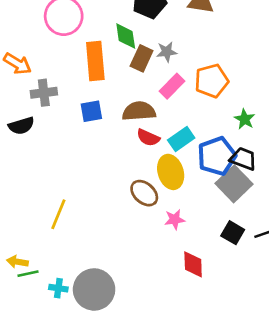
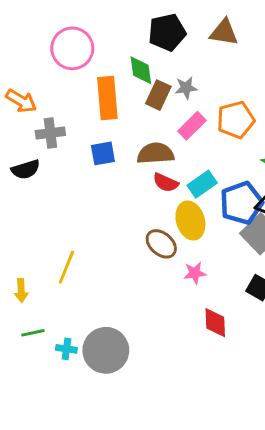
yellow arrow: (17, 262) -> (21, 291), moved, turned -102

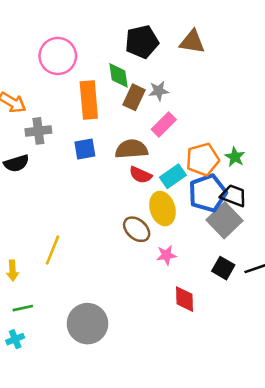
orange pentagon: (236, 120) -> (203, 159), moved
cyan cross: (66, 349) -> (15, 339), moved, turned -30

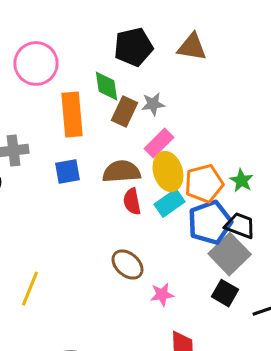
red semicircle: (141, 175) -> (132, 202), turned 55
yellow ellipse: (162, 209) -> (168, 172), moved
black square: (223, 268) -> (225, 293), moved

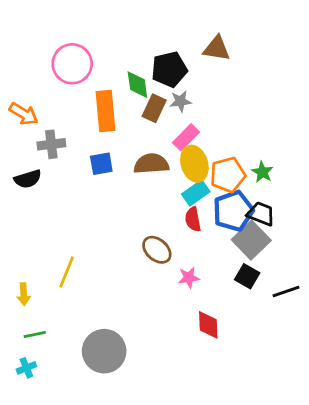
black pentagon: (133, 47) -> (169, 69), moved
red semicircle: (132, 202) -> (193, 219), moved

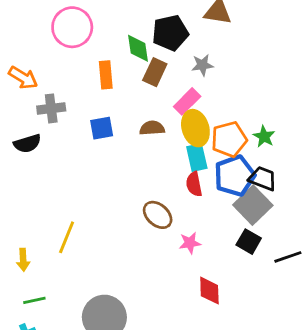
gray star: (180, 101) -> (202, 65), moved
orange rectangle: (106, 111) -> (106, 75), size x0.7
brown semicircle: (151, 164) -> (152, 128), size x0.7
cyan rectangle: (196, 193) -> (197, 158), turned -68

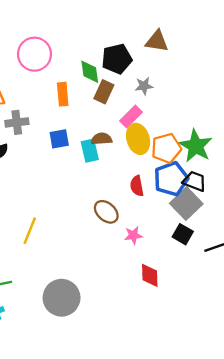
green star: (264, 136) -> (196, 146), size x1.8
cyan rectangle: (197, 158) -> (90, 151), moved

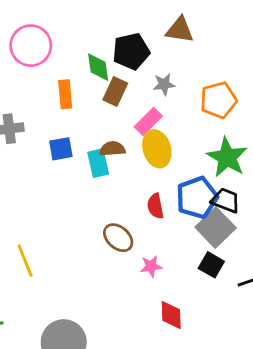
orange pentagon: (166, 148) -> (218, 100), moved
yellow line: (30, 231) -> (25, 261), turned -44

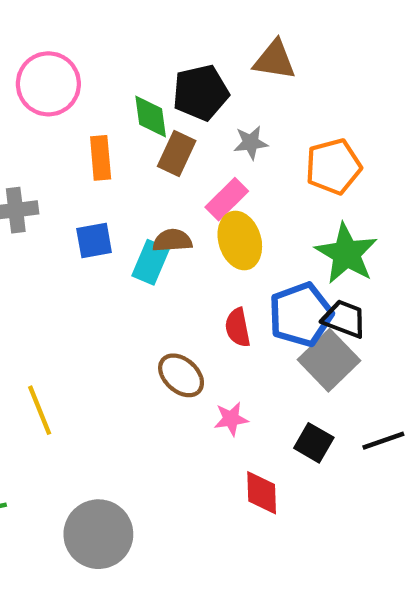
cyan rectangle: (98, 163) -> (151, 262), turned 36
black square: (211, 265) -> (314, 443), moved

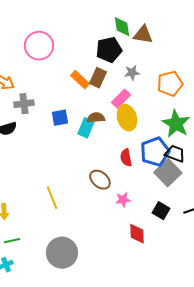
green diamond: (151, 117) -> (122, 27), moved
orange rectangle: (101, 158) -> (80, 80), moved, turned -42
yellow line: (40, 410) -> (52, 198), moved

